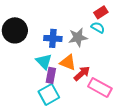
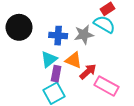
cyan semicircle: (98, 27) -> (104, 24), size x1.5
cyan triangle: (44, 61) -> (49, 59), turned 36

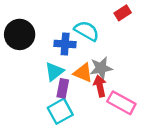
cyan semicircle: (104, 24) -> (87, 31), moved
gray star: (84, 35) -> (101, 68), moved
red arrow: (88, 72) -> (100, 86), turned -60

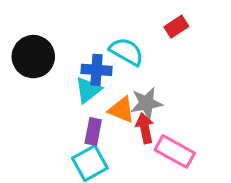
cyan triangle: (54, 72) -> (88, 90), moved

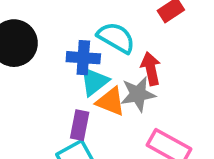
cyan triangle: (88, 90) -> (94, 81), moved
red arrow: (145, 128) -> (151, 69), moved

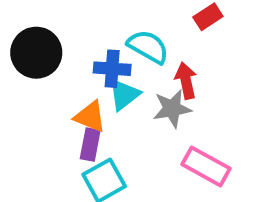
orange triangle: (111, 101) -> (90, 117), moved
purple rectangle: (80, 125) -> (90, 144), moved

